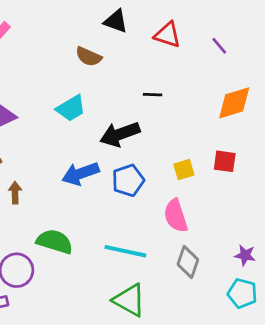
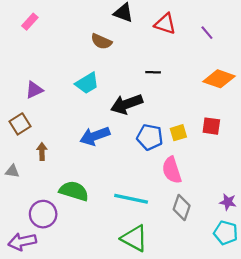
orange diamond: (234, 103) -> (219, 79), turned 36
blue pentagon: (128, 180) -> (150, 137), moved, turned 30

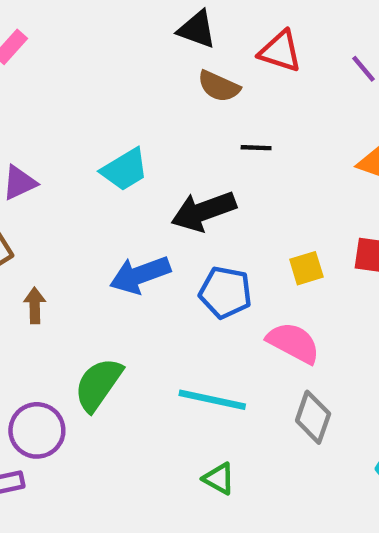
brown semicircle: (101, 41) -> (219, 86), moved
blue pentagon: (150, 137) -> (225, 292), moved
pink semicircle: (172, 170) -> (293, 343), turned 136
green semicircle: (74, 191) -> (98, 384), turned -72
green triangle: (134, 238) -> (219, 479), size x0.6

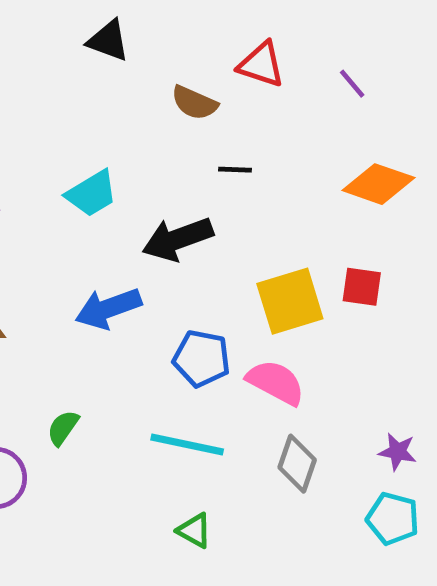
black triangle: (197, 29) -> (108, 41), moved
yellow square: (306, 268) -> (290, 301), size x1.8
blue pentagon: (225, 292) -> (202, 358), moved
green semicircle: (98, 384) -> (63, 428), size x0.6

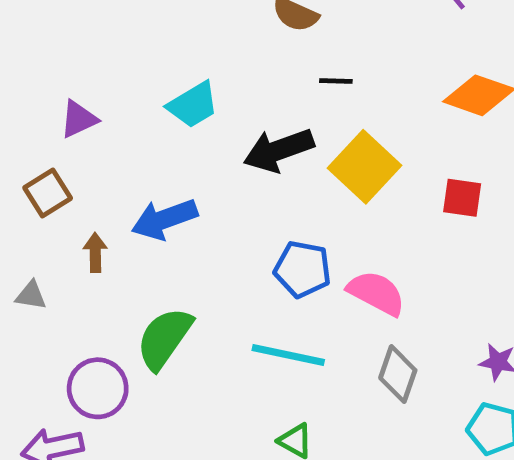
yellow square: (290, 301) -> (364, 167), moved, turned -30
blue arrow: (108, 308) -> (164, 219), moved
green semicircle: (63, 428) -> (164, 338), size x1.8

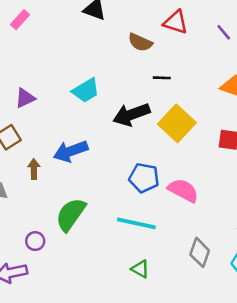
gray diamond: (398, 374) -> (200, 252), moved
purple circle: (98, 388) -> (35, 241), size x0.6

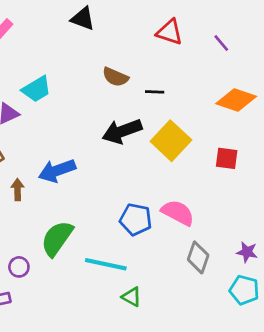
brown semicircle: (140, 42) -> (115, 77), moved
cyan trapezoid: (86, 90) -> (37, 89), moved
blue pentagon: (144, 178) -> (136, 219), moved
cyan line: (136, 223) -> (106, 264), moved
gray diamond: (200, 252) -> (198, 257), moved

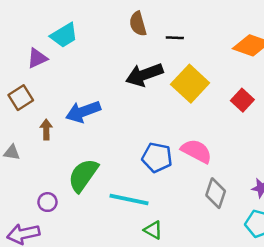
brown semicircle: (115, 77) -> (138, 24), turned 50
red square: (227, 158) -> (242, 100), turned 35

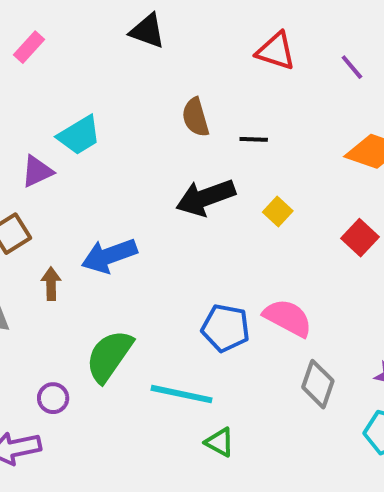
yellow square: (190, 84) -> (278, 212), size x0.5

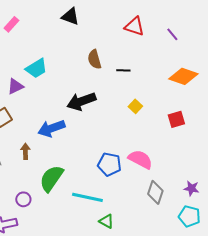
black arrow: (206, 197) -> (81, 101), moved
red square: (360, 238) -> (176, 119), turned 30
brown arrow: (51, 284) -> (25, 151), moved

